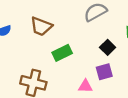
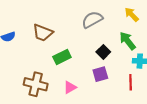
pink triangle: (85, 86) -> (70, 87), moved, turned -32

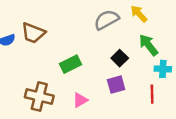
yellow arrow: (132, 15) -> (139, 14), moved
brown trapezoid: (43, 33) -> (33, 33), moved

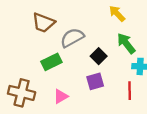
gray semicircle: (106, 20) -> (72, 38), moved
brown trapezoid: (33, 33) -> (43, 23), moved

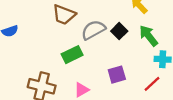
black square: (99, 56) -> (119, 31), moved
red line: (130, 91) -> (152, 84), turned 48

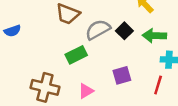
green arrow: (149, 36) -> (154, 36), turned -50
red line: (152, 84) -> (158, 85), turned -30

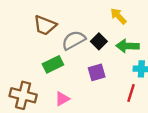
purple square: (122, 75) -> (97, 72), moved

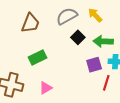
brown trapezoid: (45, 25) -> (30, 23), turned -90
gray semicircle: (74, 40) -> (67, 16), moved
purple square: (97, 72) -> (94, 65), moved

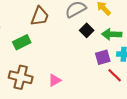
green rectangle: (38, 58) -> (22, 42), moved
red line: (106, 83) -> (115, 75), turned -63

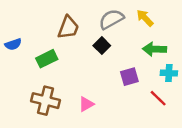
black square: (87, 30) -> (102, 46), moved
purple square: (103, 57) -> (129, 77), moved

